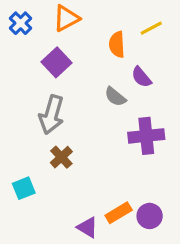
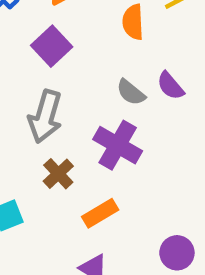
purple semicircle: (141, 77) -> (170, 86), moved
purple cross: (146, 136) -> (118, 145), moved, turned 36
orange rectangle: (119, 213) -> (100, 213), moved

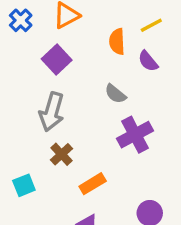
purple semicircle: (170, 86) -> (148, 61), moved
purple cross: (118, 145) -> (135, 135), moved, turned 32

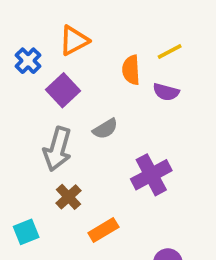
blue cross: (21, 20) -> (28, 61), moved
purple semicircle: (148, 61) -> (166, 92), turned -35
gray semicircle: (115, 94) -> (105, 129), moved, turned -70

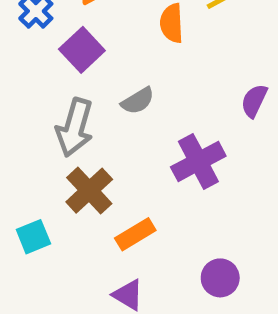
purple semicircle: (166, 92) -> (254, 101), moved, turned 100
brown cross: (68, 197) -> (89, 191), size x1.4

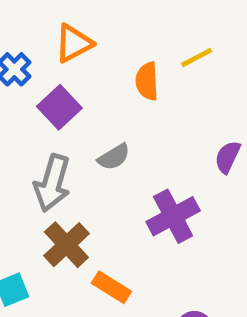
orange rectangle: (135, 234) -> (111, 287), turned 63

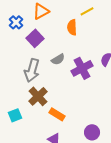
yellow line: (197, 58) -> (87, 11), moved
purple cross: (173, 216) -> (82, 68), moved

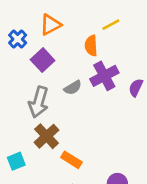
purple cross: (82, 68) -> (104, 76), moved

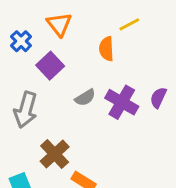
orange triangle: (50, 25) -> (59, 24), turned -40
purple cross: (104, 76) -> (122, 102), moved, turned -32
gray arrow: (39, 102) -> (26, 110), moved

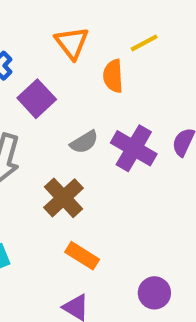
orange triangle: (59, 24) -> (72, 43), moved
brown cross: (55, 154) -> (64, 198), moved

